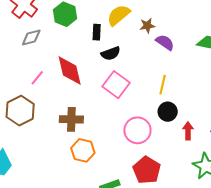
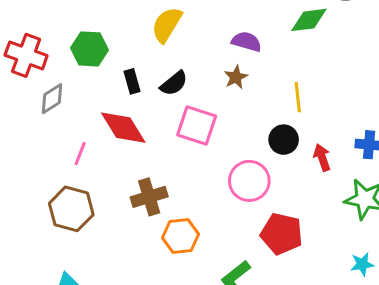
brown star: (147, 26) -> (236, 77), moved
black rectangle: (97, 32) -> (132, 81), moved
yellow line: (163, 85) -> (298, 97), moved

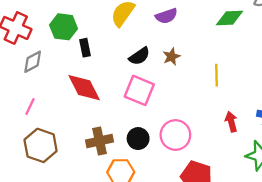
purple semicircle: (247, 42) -> (166, 16), moved, turned 140
black rectangle: (132, 81) -> (85, 48), moved
black semicircle: (174, 83) -> (139, 56), moved
black circle: (284, 140) -> (138, 139), moved
pink line: (80, 154) -> (30, 106), moved

